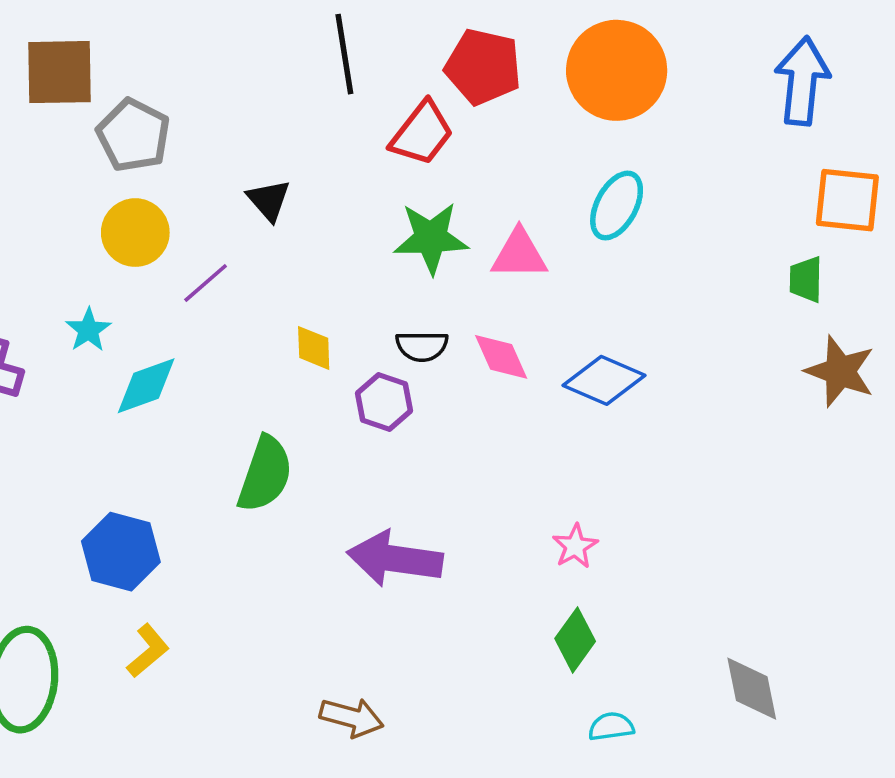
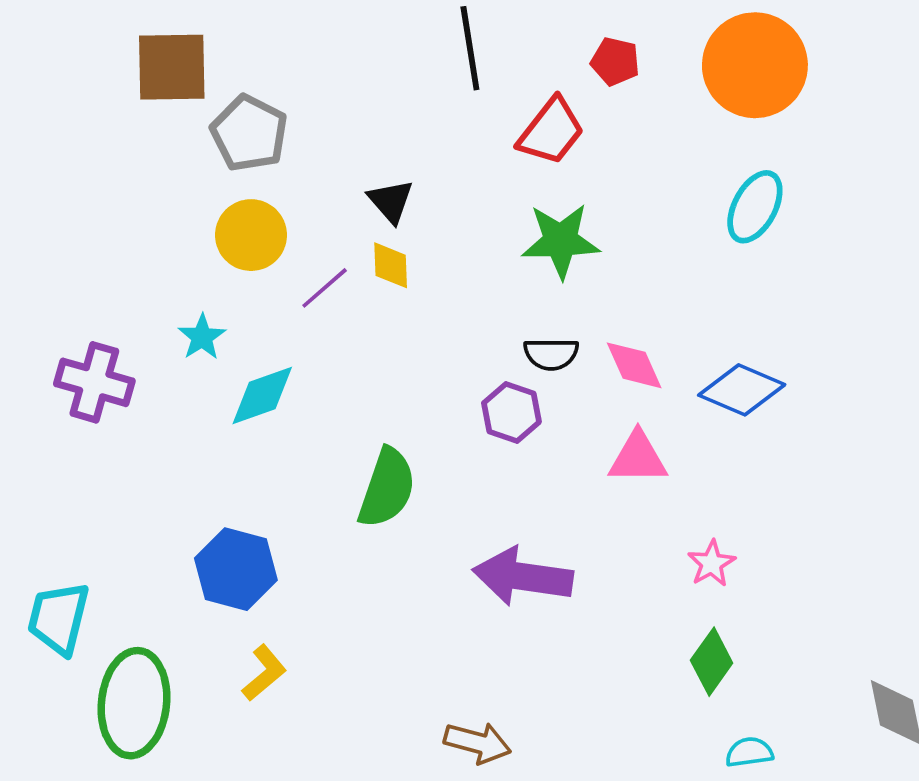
red pentagon: (483, 67) -> (615, 61), size x0.6
pink triangle: (519, 254) -> (638, 458), moved
yellow diamond: (314, 348) -> (391, 265), moved

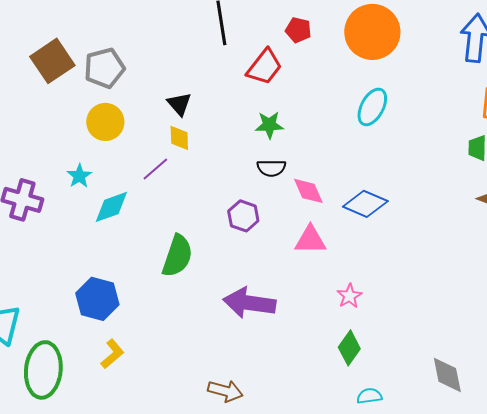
brown square: (172, 67) -> (52, 61), moved, turned -33
gray pentagon: (249, 133) -> (104, 68), turned 30
green star: (561, 241) -> (269, 125), size x0.7
purple line: (325, 288) -> (155, 169), moved
black semicircle: (551, 354) -> (271, 168), moved

